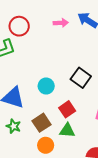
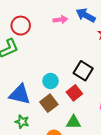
red square: (67, 109) -> (74, 93), moved
brown square: (41, 123) -> (49, 103), moved

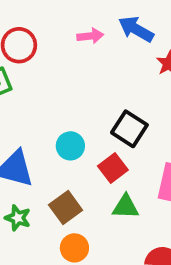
brown square: (49, 103) -> (66, 207), moved
green triangle: (74, 122) -> (126, 207), moved

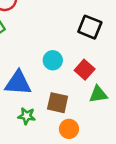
black square: (129, 129) -> (90, 27), moved
brown square: (66, 207) -> (58, 103), turned -30

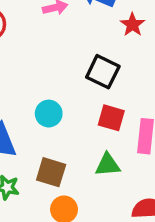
red square: (85, 70) -> (111, 118), moved, turned -30

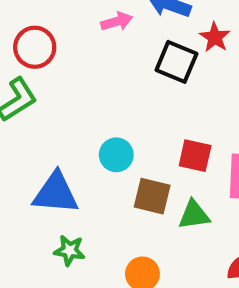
black square: (103, 72) -> (176, 62), moved
brown square: (51, 172) -> (152, 196), moved

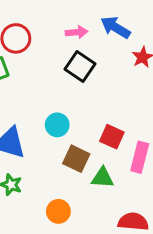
black square: (176, 62) -> (80, 66), moved

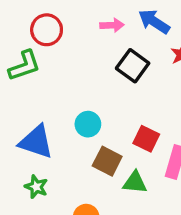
black square: (80, 66) -> (133, 66), moved

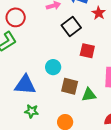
black square: (133, 66) -> (71, 27), turned 30
red square: (146, 139) -> (87, 51), moved

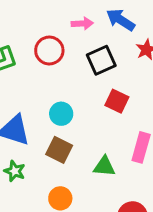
red circle: (16, 17) -> (49, 51), moved
brown square: (70, 86) -> (59, 150), moved

